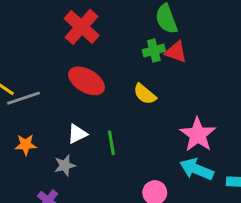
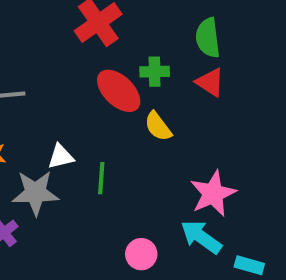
green cross: (154, 50) -> (155, 72), moved
red ellipse: (86, 81) -> (119, 91), moved
gray star: (65, 165) -> (35, 193), size x1.6

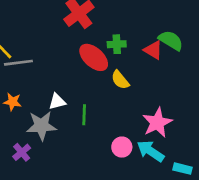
green semicircle: (208, 38) -> (171, 40), moved, turned 130
pink circle: (141, 254) -> (122, 147), moved

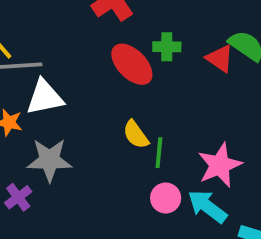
yellow semicircle: (120, 80) -> (136, 135), moved
white triangle: (57, 102) -> (45, 97), moved, size x1.5
green line: (84, 115) -> (159, 153), moved

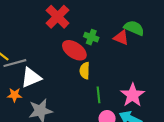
green cross: (167, 47) -> (91, 37), turned 32
yellow semicircle: (136, 135) -> (85, 71), moved, turned 49

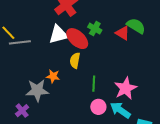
yellow semicircle: (85, 71) -> (75, 60), moved
white triangle: (31, 78) -> (58, 35), moved
orange star: (15, 95) -> (53, 76), moved

